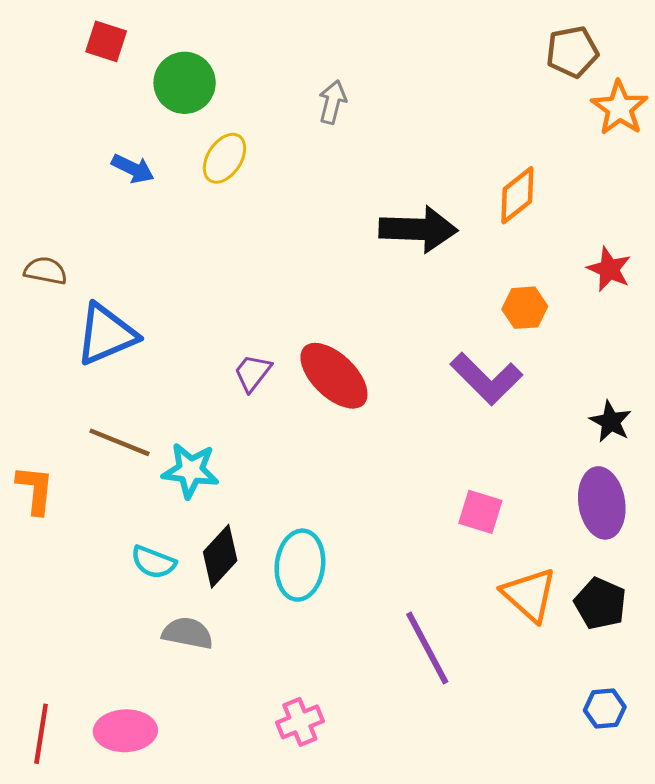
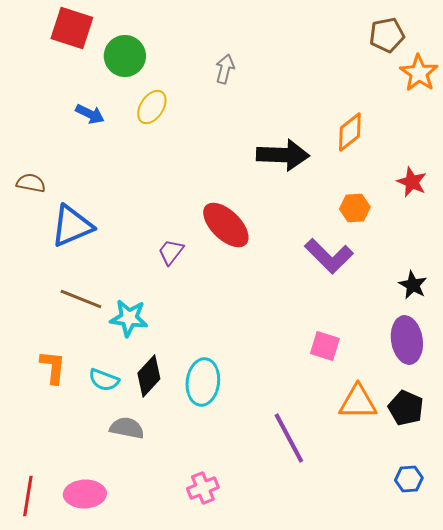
red square: (106, 41) -> (72, 28), size x1.5
red ellipse: (334, 376) -> (226, 225), moved
orange L-shape: (35, 490) -> (53, 367), moved
orange triangle: (529, 595) -> (358, 402), turned -42

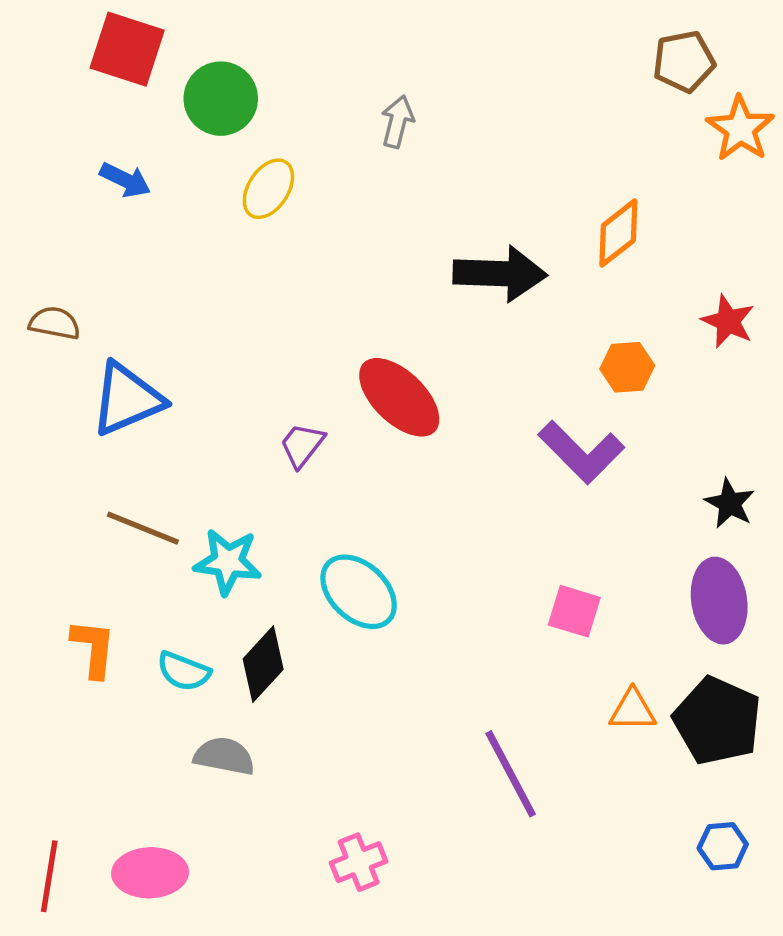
blue arrow: (90, 114) -> (125, 180), moved
cyan ellipse: (203, 382) -> (359, 592), moved, turned -54
orange triangle: (358, 402) -> (633, 710), size x0.7
black pentagon: (406, 408) -> (717, 721), size x1.4

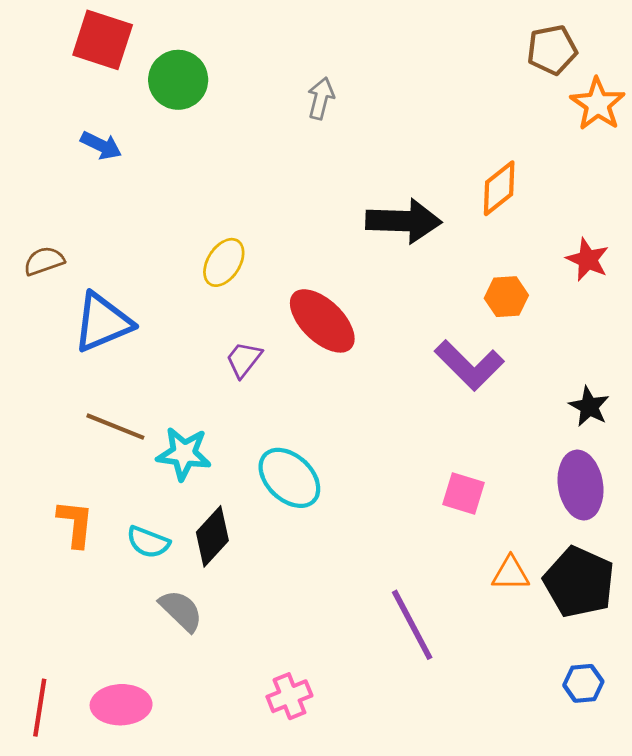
yellow ellipse: (268, 189) -> (224, 262), moved
brown semicircle: (55, 323) -> (44, 261), turned -30
gray semicircle: (224, 756) -> (181, 611), turned 33

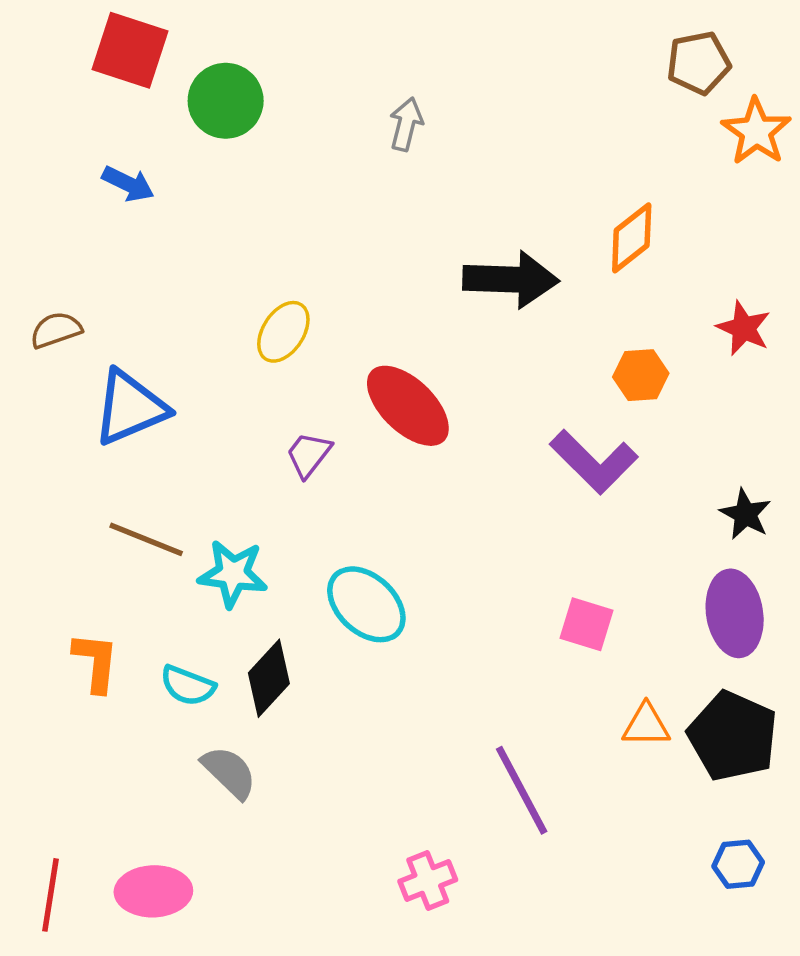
pink cross: (289, 696) -> (428, 880), moved

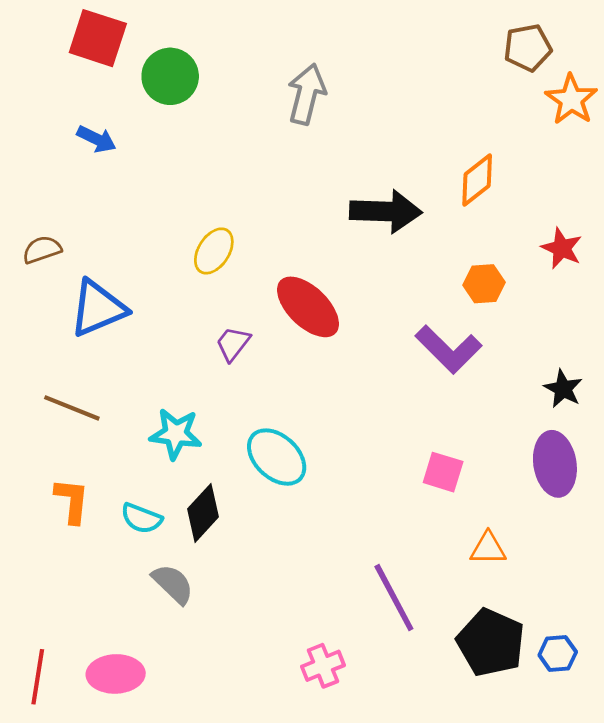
gray arrow: (406, 124) -> (307, 94), size x1.5
brown line: (146, 539) -> (72, 408), moved
black pentagon: (733, 736) -> (491, 643), moved

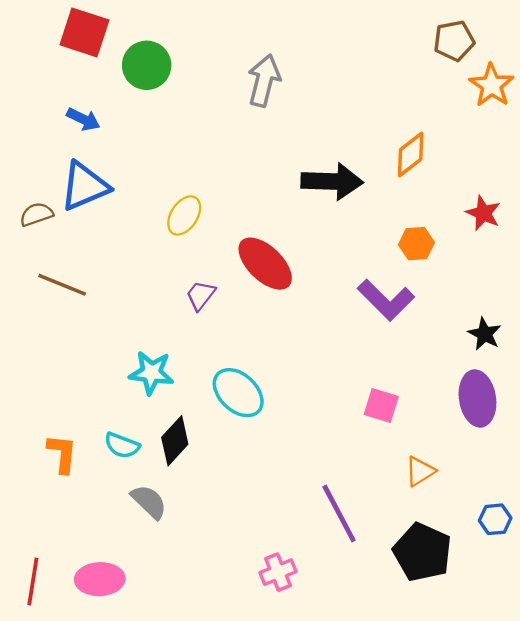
blue triangle: (98, 308) -> (84, 186), moved
brown line: (72, 408) -> (62, 285), moved
orange L-shape: (72, 501) -> (62, 454), moved
orange triangle: (488, 548) -> (420, 471), turned -32
blue hexagon: (558, 654) -> (495, 519), moved

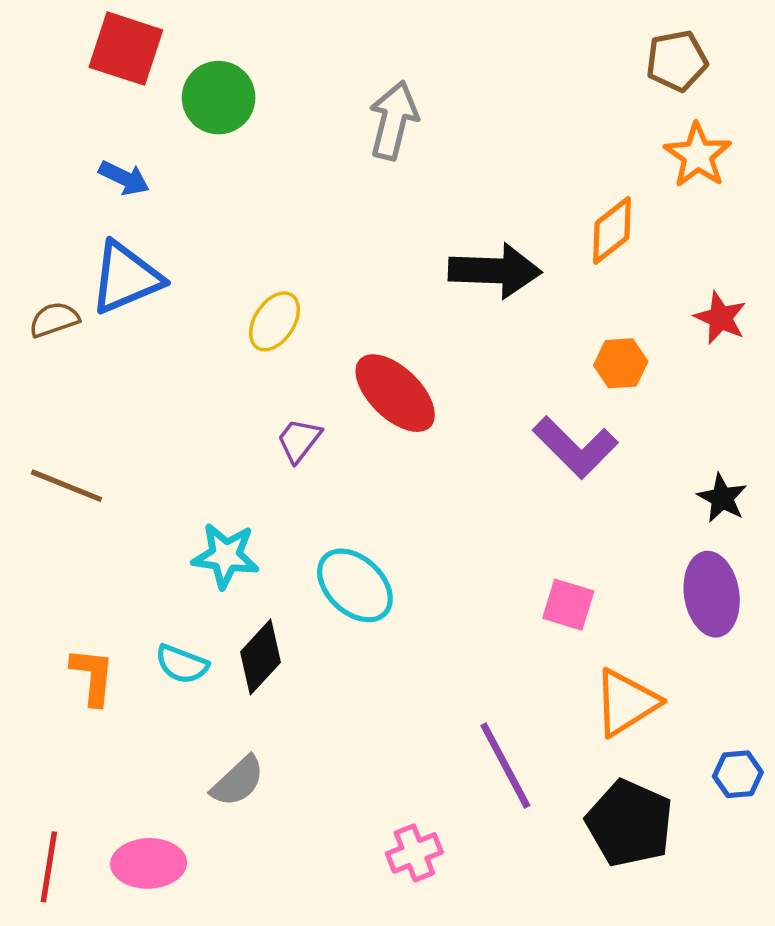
orange star: (492, 85) -> (698, 155), moved
brown line: (62, 285) -> (66, 486), moved
orange triangle: (420, 471) -> (626, 703), size x1.5
gray semicircle: (149, 502) -> (238, 781), moved, turned 93

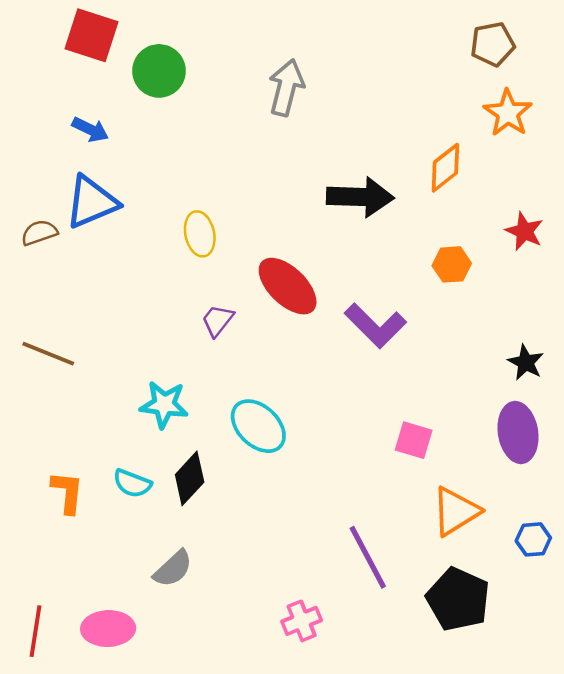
yellow ellipse: (275, 321) -> (200, 234), turned -45
purple L-shape: (575, 447) -> (375, 326), moved
blue hexagon: (738, 774) -> (533, 539), moved

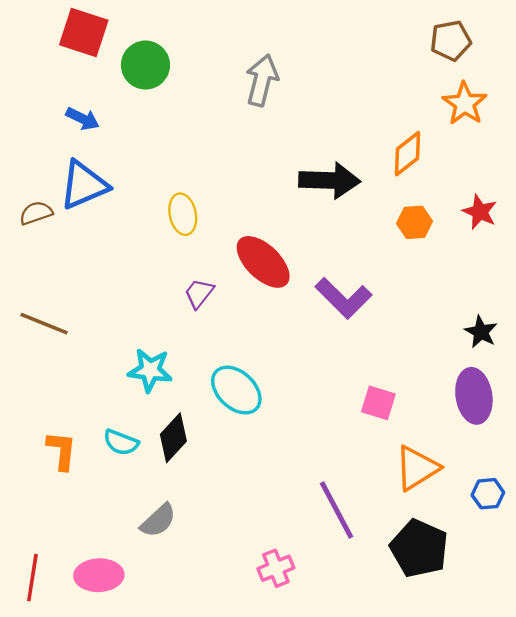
orange hexagon: (452, 264) -> (415, 222), moved

